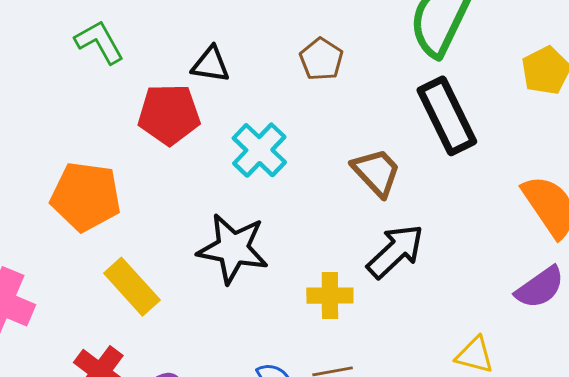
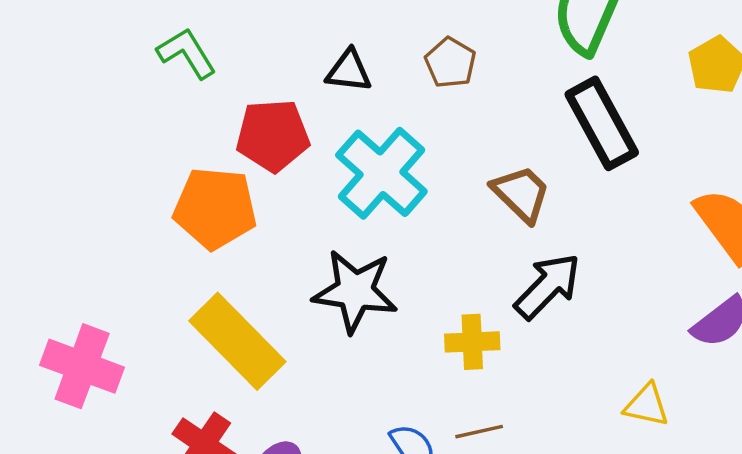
black triangle: (211, 64) -> (349, 71), moved
cyan cross: (259, 150) -> (381, 173), size x1.4
orange pentagon: (86, 196) -> (215, 208), moved
yellow rectangle: (132, 287) -> (237, 341), size x1.4

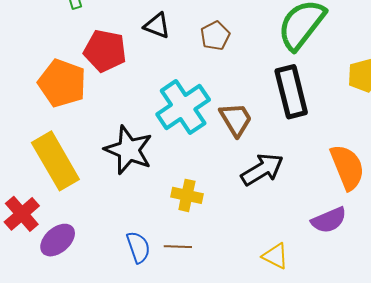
cyan cross: (381, 173) -> (183, 107), moved
black arrow: (548, 286) -> (262, 169), moved

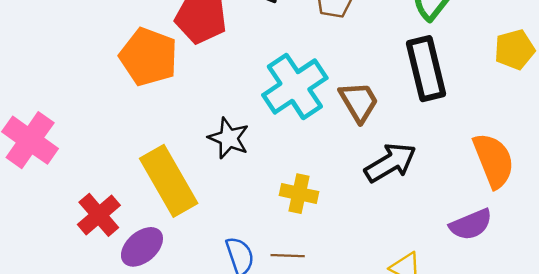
black star: (129, 150) -> (229, 138), size x0.7
yellow rectangle: (55, 161) -> (169, 181), moved

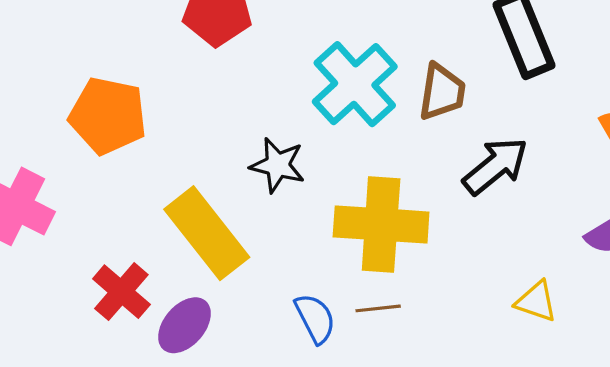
orange pentagon: (149, 57) -> (108, 116), moved
brown trapezoid: (359, 102) -> (442, 92), turned 48
yellow cross: (299, 194) -> (381, 224), size x1.8

